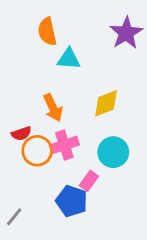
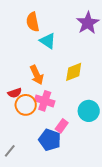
cyan triangle: (69, 59) -> (48, 41), turned 30
pink cross: (64, 145) -> (45, 101), turned 36
cyan circle: (113, 152) -> (89, 111), moved

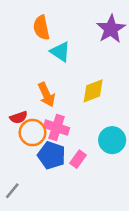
blue pentagon: (50, 140) -> (51, 155), moved

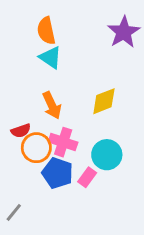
cyan triangle: (60, 52) -> (50, 57), moved
cyan circle: (112, 140) -> (107, 155), moved

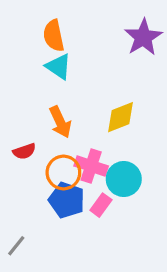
pink cross: (63, 142) -> (91, 166), moved
orange circle: (36, 148) -> (63, 172), moved

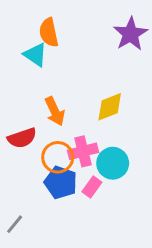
cyan triangle: (59, 67) -> (35, 55), moved
red semicircle: (24, 151) -> (22, 138), size x1.4
pink cross: (91, 166) -> (83, 151), turned -32

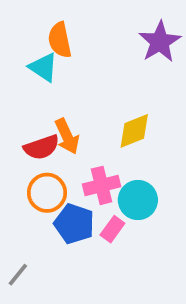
red semicircle: (22, 138) -> (42, 147), moved
orange circle: (58, 157) -> (47, 193), moved

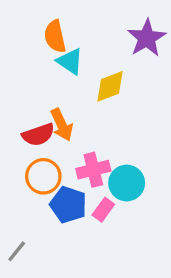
cyan triangle: (43, 67) -> (70, 61), moved
yellow diamond: (134, 131) -> (110, 86), moved

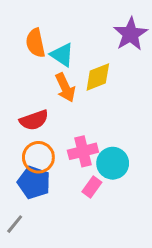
orange semicircle: (55, 36) -> (35, 43), moved
orange arrow: (62, 125) -> (65, 87), moved
blue pentagon: (68, 205) -> (34, 183), moved

